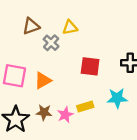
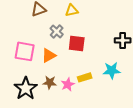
gray cross: (51, 43) -> (57, 31), moved
red square: (90, 66) -> (77, 43), moved

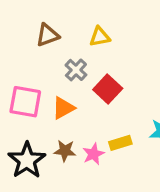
red square: (77, 43) -> (108, 89), turned 36

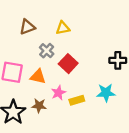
orange triangle: (63, 108) -> (38, 77), turned 42
pink star: (93, 154) -> (58, 93), moved

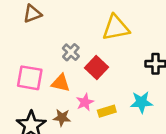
brown triangle: (27, 27) -> (32, 14), moved
yellow triangle: (63, 28) -> (116, 28), moved, size x1.6

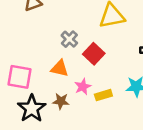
pink square: (30, 78) -> (19, 77), moved

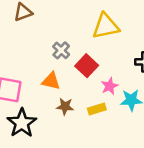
pink star: (83, 87) -> (110, 86), moved
brown star: (61, 101) -> (65, 106), moved

